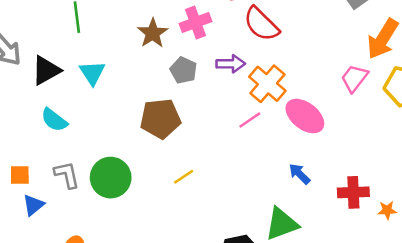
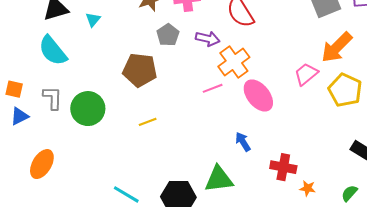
cyan triangle: (92, 73) -> (93, 19), size x0.7
cyan semicircle: (54, 120) -> (53, 51), size x1.4

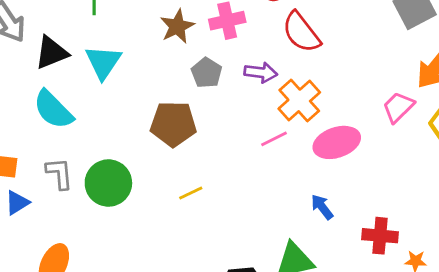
cyan triangle: (93, 19) -> (103, 62), size x1.8
pink ellipse: (258, 96) -> (337, 142), turned -64

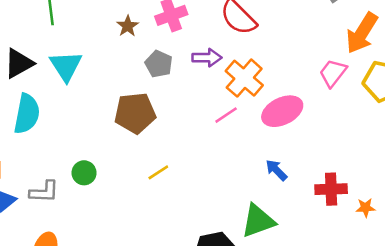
brown star: (177, 26) -> (128, 26), size x0.7
cyan semicircle: (53, 110) -> (27, 114), turned -117
gray L-shape: (59, 173) -> (44, 192), moved, turned 104
green circle: (108, 183) -> (84, 173), size x0.6

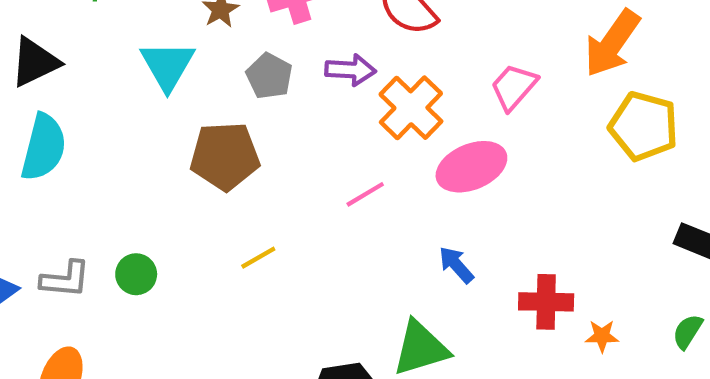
cyan triangle: (66, 66) -> (167, 65), moved
pink trapezoid: (333, 73) -> (514, 87), moved
pink line: (226, 115) -> (365, 194), moved
green circle: (84, 173) -> (136, 274), moved

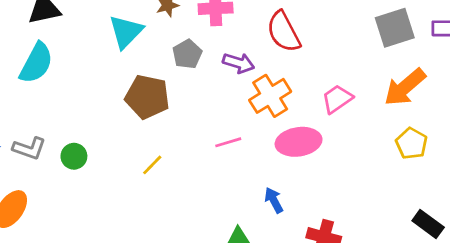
yellow pentagon: (644, 126) -> (412, 143), size x0.7
yellow line: (258, 258) -> (152, 165), turned -30

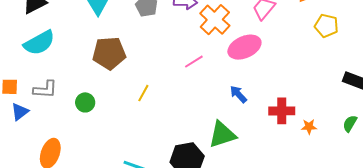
cyan semicircle: (36, 63) -> (39, 43), turned 48
brown pentagon: (147, 97) -> (109, 53), moved
gray L-shape: (29, 148) -> (45, 89), moved

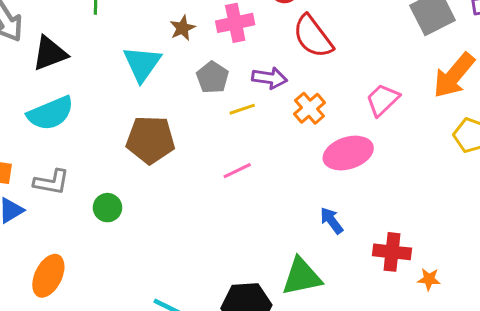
orange cross: (215, 20) -> (310, 108), size x0.7
pink line: (194, 62) -> (237, 171), moved
yellow line: (143, 93) -> (242, 109), moved, turned 36

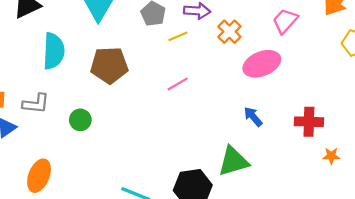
cyan semicircle: (51, 113) -> (54, 51), moved, turned -60
red cross: (392, 252) -> (309, 122), moved

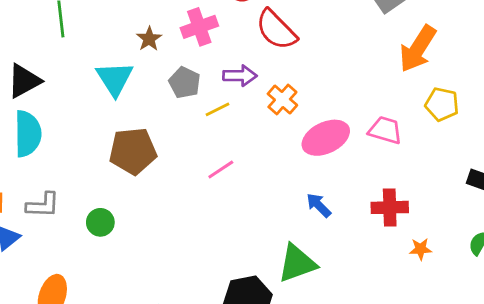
pink trapezoid: (285, 21) -> (385, 130), moved, turned 68
cyan semicircle: (54, 51) -> (28, 134), moved

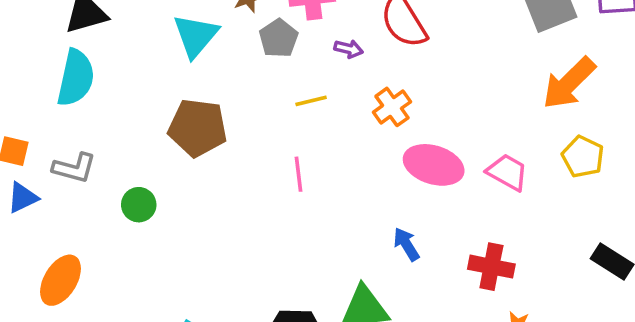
purple arrow: (240, 76) -> (349, 49), moved, size x0.7
gray pentagon: (185, 83) -> (279, 38), moved
pink ellipse: (326, 138) -> (434, 165), turned 30
pink line: (221, 169) -> (298, 174), turned -76

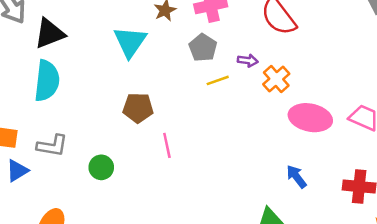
gray pentagon: (279, 38) -> (203, 48), moved
purple arrow: (349, 49) -> (248, 61), moved
brown pentagon: (198, 128) -> (138, 108), size x0.7
pink line: (298, 174) -> (167, 145), moved

